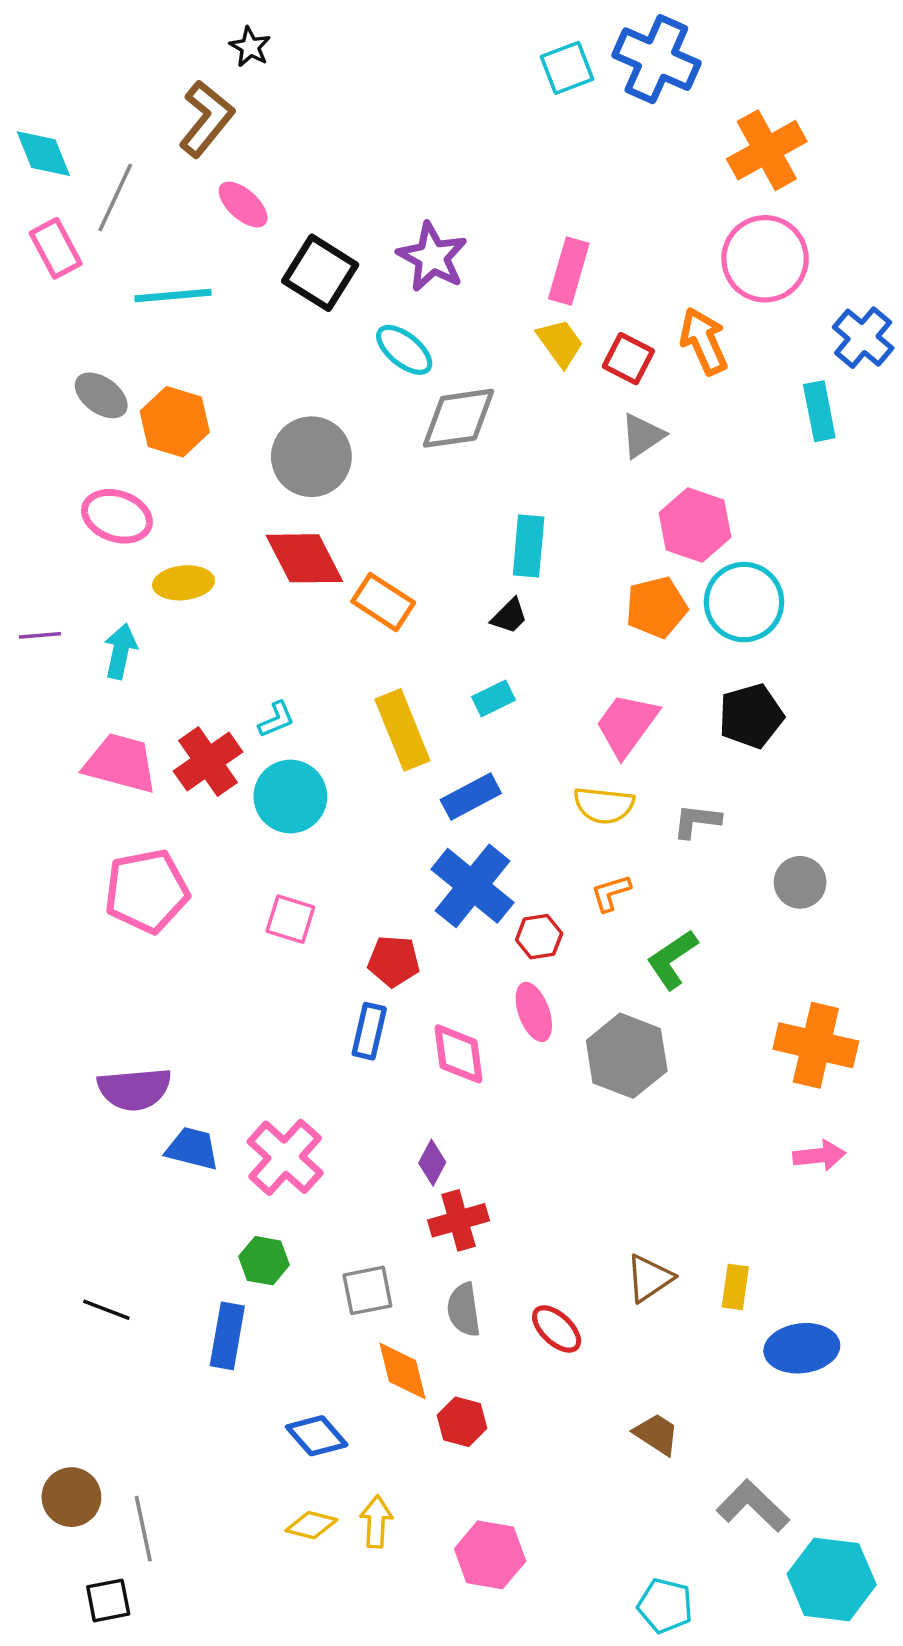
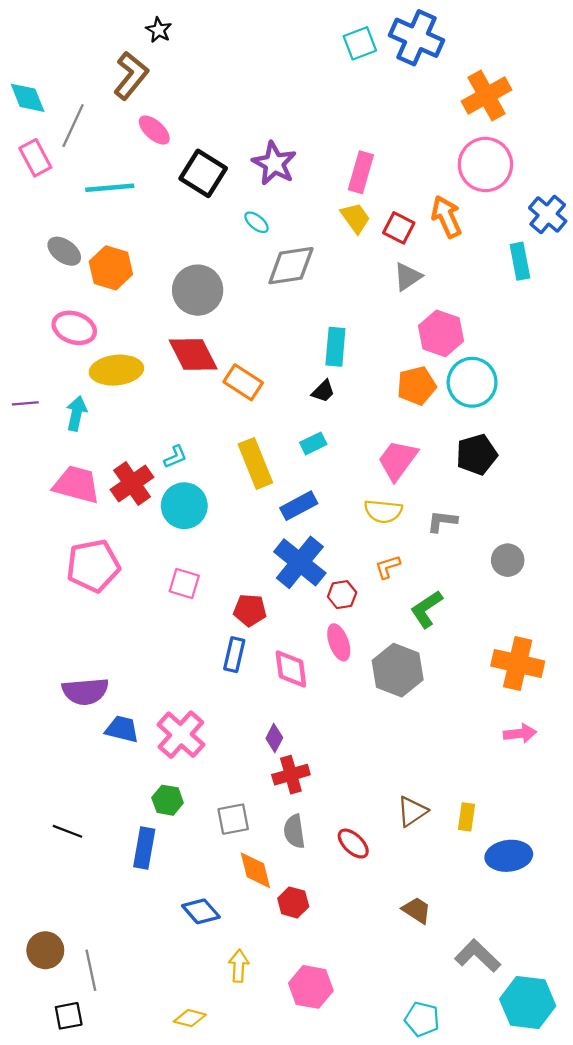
cyan ellipse: (404, 350) -> (256, 222), size x0.7
yellow ellipse: (184, 583) -> (116, 370), size x1.4
yellow diamond: (311, 1525) -> (190, 1018), moved

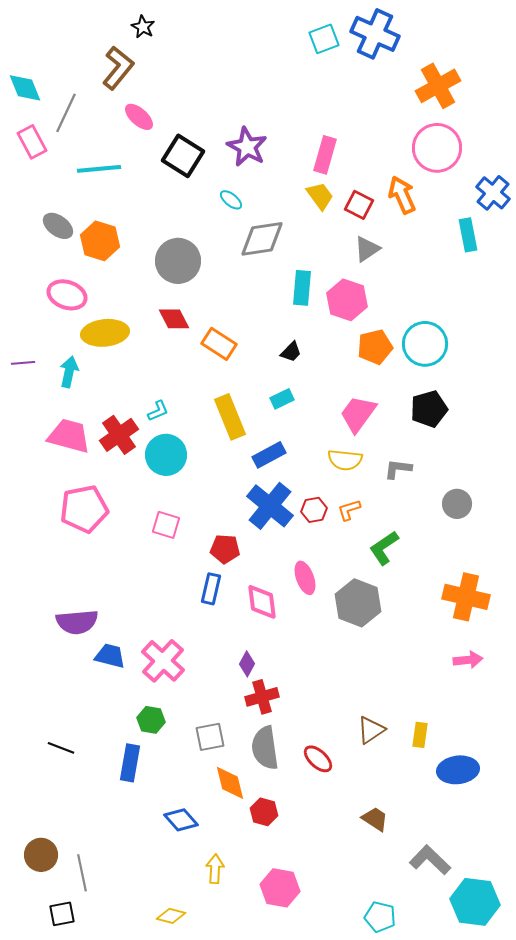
pink hexagon: (441, 333) -> (347, 300), moved
cyan rectangle: (335, 347) -> (302, 288), moved
red diamond: (193, 355) -> (174, 319), size x0.7
red hexagon: (342, 595) -> (314, 510), moved
gray semicircle: (294, 831) -> (265, 748), size x1.4

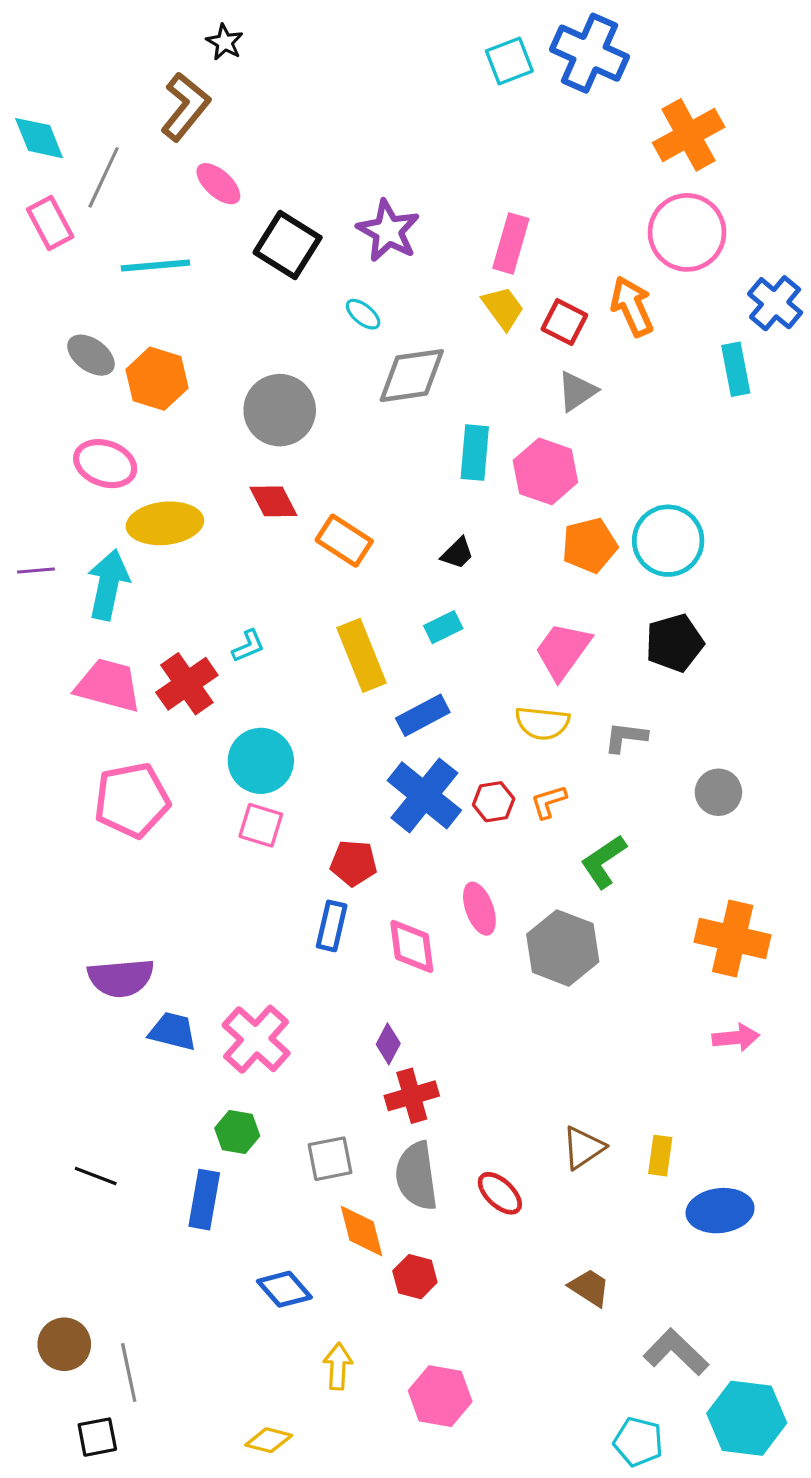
cyan arrow: (69, 372) -> (108, 585), size x1.4
cyan circle: (166, 455) -> (261, 761), moved
cyan pentagon: (380, 917) -> (638, 1442), moved

